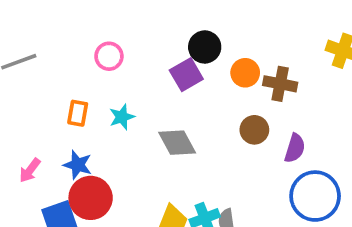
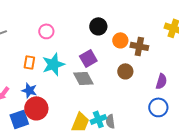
purple square: (186, 75) -> (88, 58), moved
cyan star: (122, 117) -> (53, 64), size x1.6
purple semicircle: (295, 148) -> (161, 81), moved
blue circle: (315, 196) -> (158, 107), size x0.7

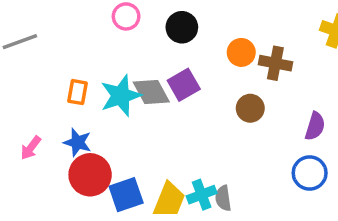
black circle: (98, 26) -> (182, 27), moved
pink circle: (46, 31) -> (126, 16), moved
gray diamond: (83, 78) -> (151, 92), moved
blue square: (19, 119) -> (126, 195), moved

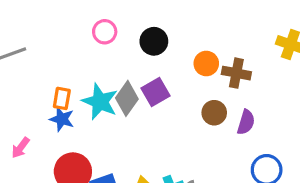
gray diamond: (151, 92) -> (127, 98), turned 64
cyan star: (121, 96) -> (100, 102), turned -30
purple semicircle: (315, 126) -> (246, 122), moved
blue star: (77, 142) -> (62, 119), moved

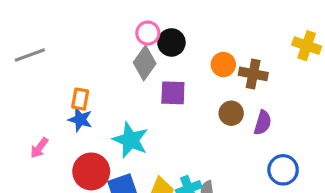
pink circle: (105, 32) -> (148, 33), moved
purple square: (155, 92) -> (173, 93), turned 32
gray diamond: (127, 98) -> (145, 63), moved
cyan star: (100, 102) -> (131, 140), moved

